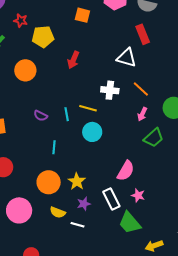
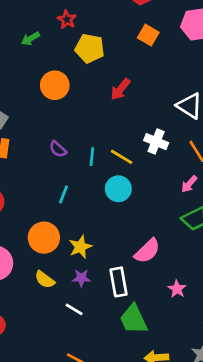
pink star: (138, 195) -> (177, 289), moved
white line: (78, 225) -> (74, 309), moved

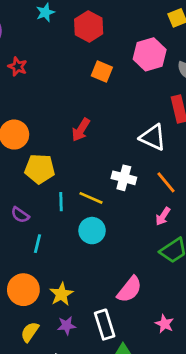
yellow pentagon: (90, 48) -> (40, 169), moved
purple semicircle: (58, 149) -> (20, 215), moved
yellow semicircle: (45, 280) -> (30, 332), turned 95

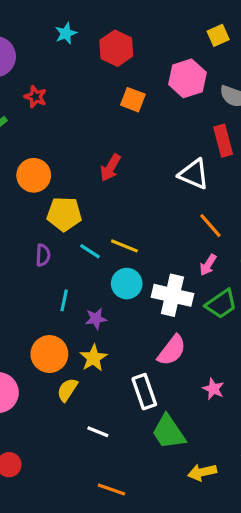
white cross: (124, 178) -> (172, 295), moved, size x1.4
cyan line: (61, 202) -> (90, 251), turned -54
purple semicircle: (20, 215) -> (43, 255), moved, turned -120
purple star: (67, 325) -> (96, 319), moved
yellow semicircle: (30, 332) -> (67, 390), moved

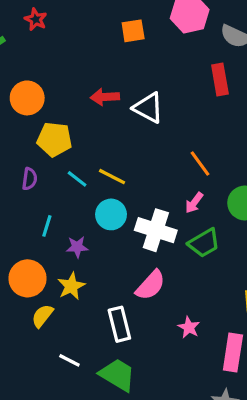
orange square: (133, 100) -> (133, 31), turned -35
red arrow: (111, 168) -> (105, 97), turned 52
white triangle: (194, 174) -> (148, 108), moved
green trapezoid: (169, 432) -> (117, 375), moved, turned 150

